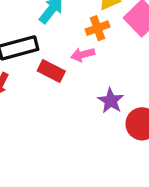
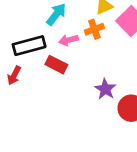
pink arrow: (83, 54) -> (69, 40), moved

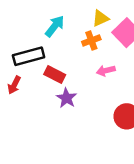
pink arrow: (69, 40) -> (106, 71), moved
purple star: (105, 89) -> (66, 98), moved

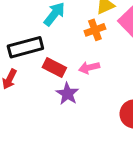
pink arrow: (106, 71) -> (89, 68), moved

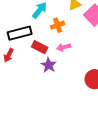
orange cross: (95, 30) -> (58, 25), moved

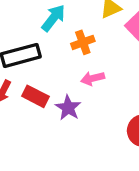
red rectangle: (40, 47) -> (35, 96), moved

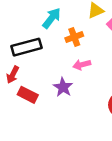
red rectangle: (35, 96) -> (28, 95), moved

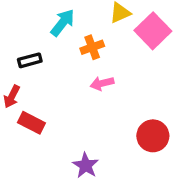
black rectangle: (27, 47) -> (30, 60), size x0.6
purple star: (63, 87) -> (86, 165), moved

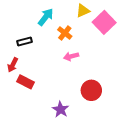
orange cross: (92, 47) -> (65, 33), turned -32
red circle: (153, 136) -> (91, 90), moved

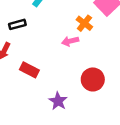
orange cross: (65, 33) -> (84, 23), moved
red rectangle: (25, 82) -> (29, 70), moved

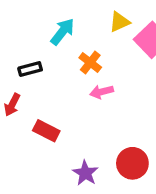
orange cross: (84, 23) -> (90, 63), moved
red circle: (93, 79) -> (132, 163), moved

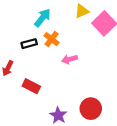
orange cross: (90, 63) -> (52, 39), moved
black rectangle: (30, 69) -> (29, 44), moved

